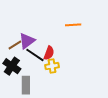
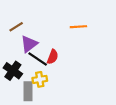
brown line: (15, 45) -> (16, 27), moved
yellow cross: (52, 66) -> (40, 79), moved

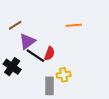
yellow cross: (40, 79) -> (64, 75), moved
gray rectangle: (28, 91) -> (49, 86), moved

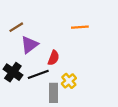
black line: (35, 56) -> (38, 74), moved, turned -54
yellow cross: (64, 75) -> (69, 81), turned -32

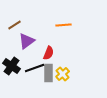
orange line: (80, 27) -> (64, 25), moved
gray rectangle: (54, 93) -> (49, 73), moved

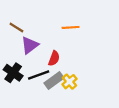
brown line: (15, 25) -> (16, 27), turned 64
gray rectangle: (49, 73) -> (54, 81), turned 54

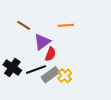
brown line: (16, 27) -> (24, 25), moved
purple triangle: (30, 45) -> (42, 42), moved

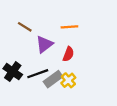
red semicircle: (50, 54) -> (68, 54), moved

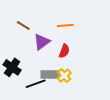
black line: (38, 74) -> (36, 84), moved
gray rectangle: (53, 79) -> (50, 75), turned 36

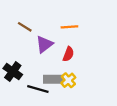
black line: (36, 84) -> (38, 89), turned 36

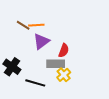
orange line: (69, 27) -> (36, 25), moved
gray rectangle: (53, 79) -> (56, 64), moved

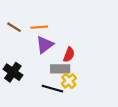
brown line: (23, 25) -> (14, 27), moved
black line: (35, 83) -> (52, 89), moved

